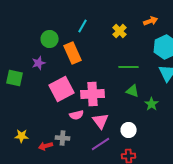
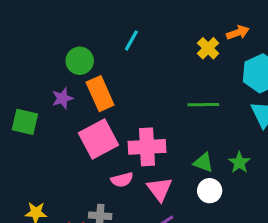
yellow cross: (120, 31) -> (208, 48), moved
orange rectangle: (73, 53) -> (100, 94), moved
green triangle: (133, 91) -> (203, 163), moved
white circle: (129, 130) -> (210, 191), moved

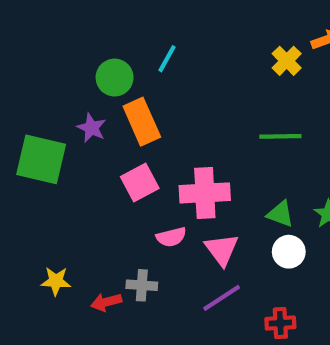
cyan line: (131, 40) -> (167, 59), moved
purple star: (62, 98) -> (91, 128), turned -30
green square: (25, 122) -> (41, 159), size x1.4
pink square: (98, 139) -> (140, 182), size x0.7

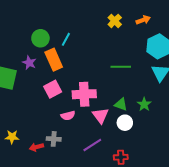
cyan line: (167, 59) -> (66, 39), moved
yellow cross: (287, 61) -> (115, 21), moved
pink triangle: (222, 250) -> (100, 116), moved

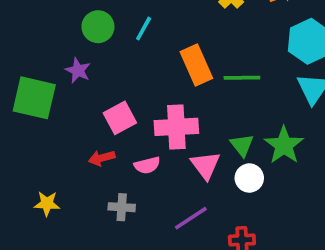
orange rectangle: (54, 60) -> (196, 65), moved
green triangle: (121, 104) -> (242, 145), turned 32
green star: (144, 104) -> (284, 145), size x1.5
red arrow: (36, 147) -> (102, 158), moved

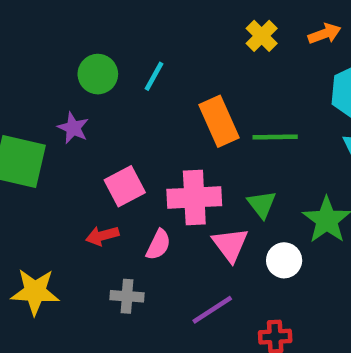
green triangle: (242, 145) -> (262, 204), moved
pink semicircle: (147, 165) -> (158, 245), turned -50
yellow star: (47, 204) -> (35, 292), size x1.5

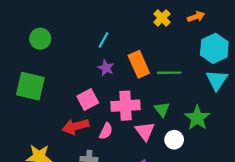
green circle: (98, 74) -> (40, 39), moved
purple star: (73, 128) -> (106, 68), moved
red arrow: (102, 236) -> (76, 126), size x1.5

